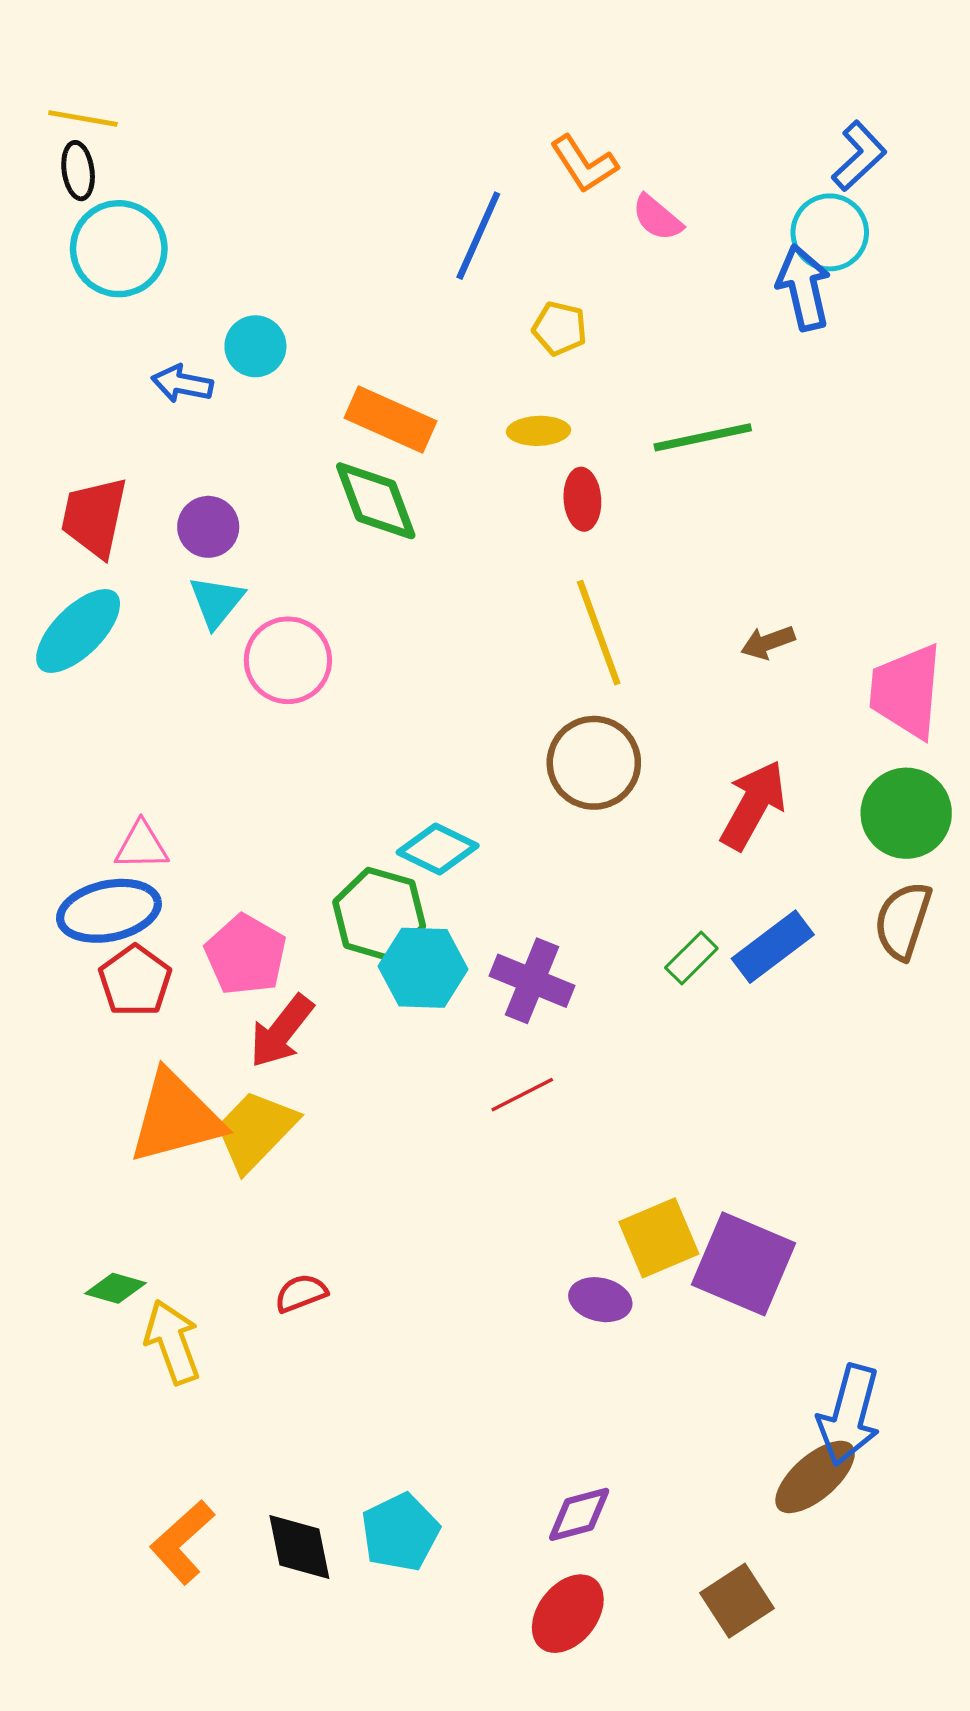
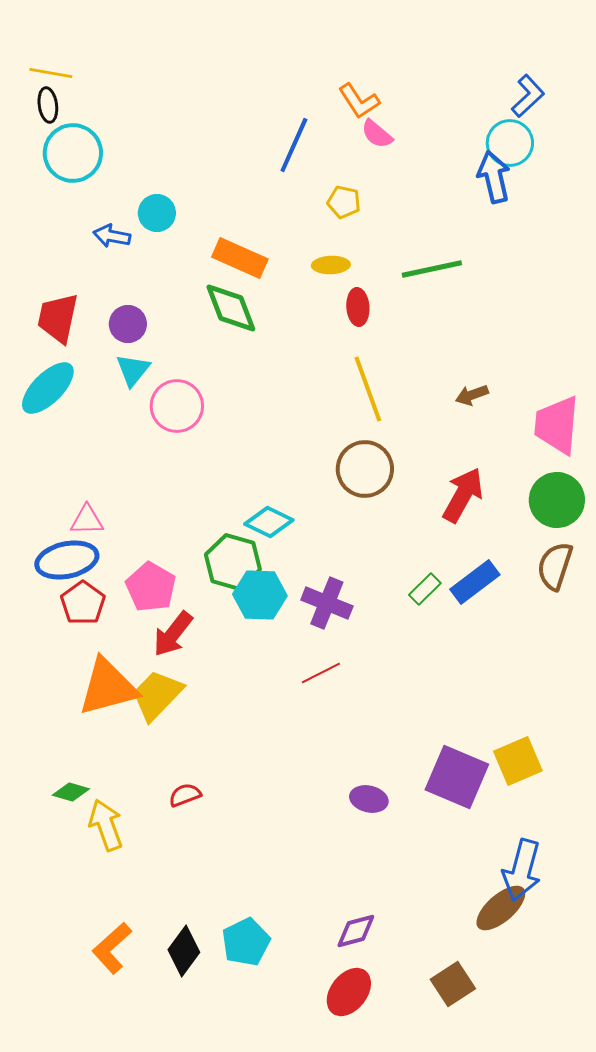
pink semicircle: (657, 218) -> (377, 134), moved
yellow square: (659, 1238) -> (518, 761), moved
black diamond: (299, 1547) -> (184, 951), turned 48

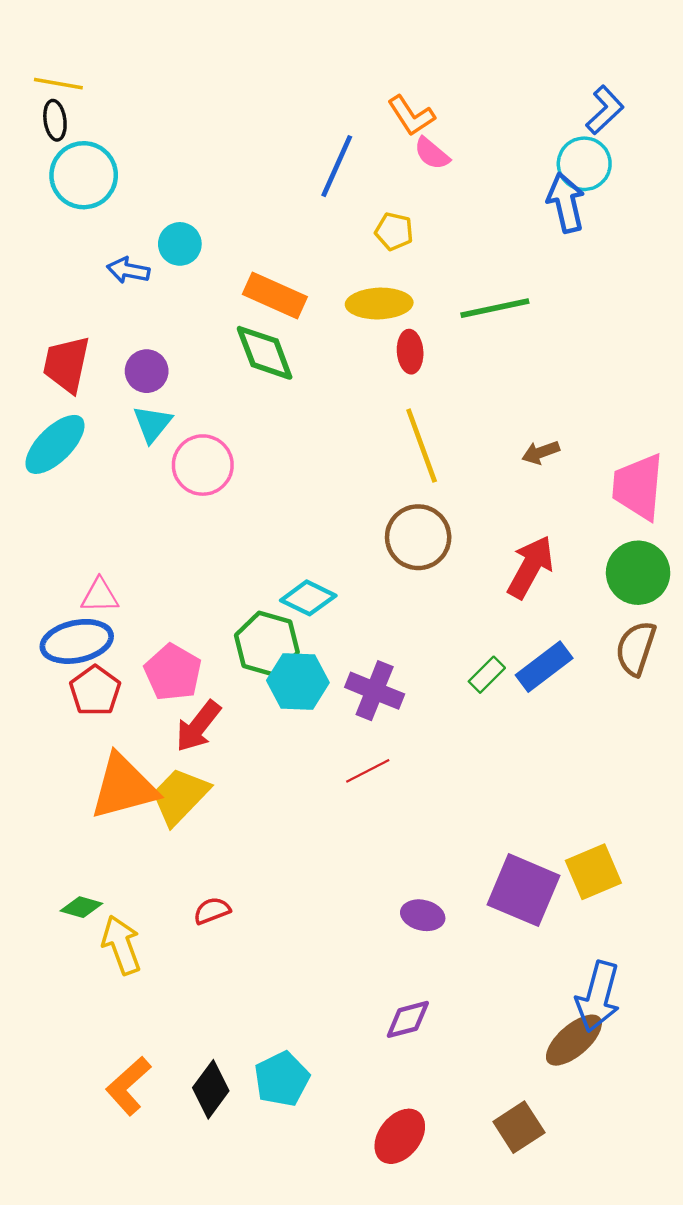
yellow ellipse: (331, 265) -> (379, 304), size x1.5
purple diamond: (356, 931) -> (408, 1019), moved

